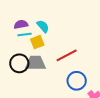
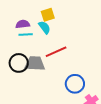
yellow square: (37, 42) -> (48, 15), moved
red line: (67, 55) -> (56, 52), moved

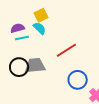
red line: (56, 52) -> (66, 50), moved

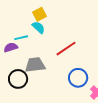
purple semicircle: (18, 28) -> (11, 47), moved
black circle: (19, 67) -> (18, 79), moved

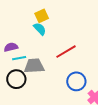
cyan line: (21, 38) -> (19, 58), moved

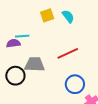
cyan semicircle: (40, 29) -> (68, 16), moved
cyan line: (19, 58) -> (22, 36), moved

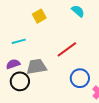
cyan semicircle: (68, 16) -> (78, 11), moved
purple semicircle: (13, 43) -> (13, 64), moved

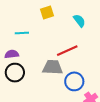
cyan semicircle: (78, 11) -> (79, 21), moved
gray trapezoid: (36, 67) -> (53, 67), moved

